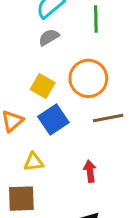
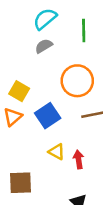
yellow square: (43, 86) -> (19, 91), moved
yellow triangle: (34, 162) -> (57, 152), moved, turned 36

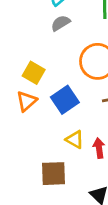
brown square: (20, 183) -> (54, 174), moved

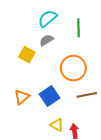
yellow square: (34, 73) -> (27, 55), moved

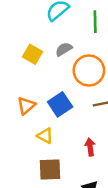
gray semicircle: (46, 40) -> (64, 49), moved
yellow triangle: (57, 125) -> (45, 136), moved

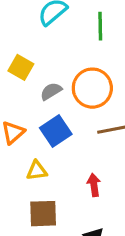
gray semicircle: (64, 49) -> (51, 91), moved
yellow triangle: (45, 136) -> (37, 171), turned -36

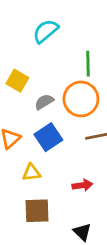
green line: (100, 26) -> (88, 64), moved
red arrow: (94, 185) -> (82, 185), turned 90

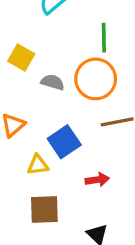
gray semicircle: (44, 102) -> (53, 82), turned 48
blue square: (48, 137) -> (64, 142), moved

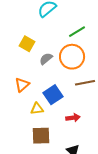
green line: (104, 38) -> (77, 32), turned 60
gray semicircle: (53, 82) -> (46, 59), turned -56

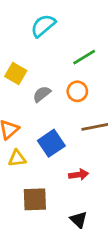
orange circle: (72, 57) -> (77, 91), size x0.6
yellow triangle: (37, 109) -> (17, 158), moved

